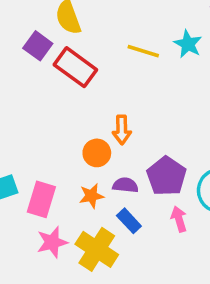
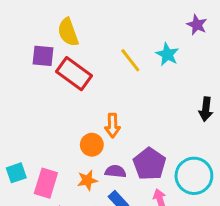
purple square: (38, 46) -> (43, 56), turned -30
yellow line: (143, 51) -> (130, 60), turned 35

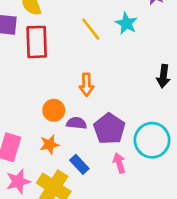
red rectangle: (74, 74) -> (37, 42), turned 52
orange arrow: (113, 125) -> (86, 85), moved
purple semicircle: (115, 171) -> (77, 123), moved

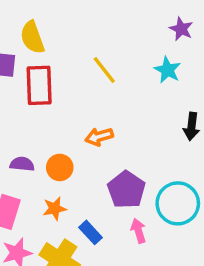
cyan star: (126, 23) -> (168, 70), moved
orange arrow: (86, 85) -> (99, 137), turned 75
purple semicircle: (77, 123) -> (22, 164), moved

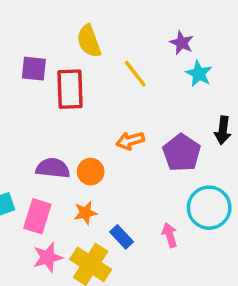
purple star: (181, 29) -> (182, 43), moved
yellow semicircle: (32, 37) -> (89, 41), moved
purple semicircle: (22, 164) -> (53, 168), size x1.4
purple pentagon: (126, 190) -> (182, 153), moved

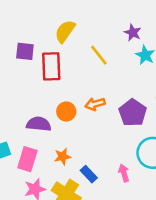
yellow semicircle: (89, 41) -> (65, 31), turned 55
orange circle: (91, 172) -> (66, 112), moved

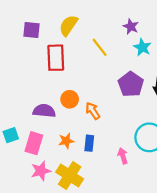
purple square: (25, 51) -> (32, 30), moved
orange arrow: (95, 104) -> (93, 111), moved, turned 72
purple pentagon: (133, 113) -> (131, 84), moved
blue rectangle: (89, 174) -> (89, 143), moved, turned 49

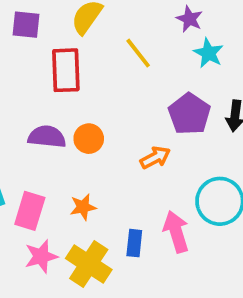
purple semicircle: (44, 111) -> (47, 137), moved
orange arrow: (93, 111) -> (155, 158), moved, turned 96
blue rectangle: (89, 143) -> (134, 243), moved
pink arrow: (123, 156) -> (176, 232), size x1.5

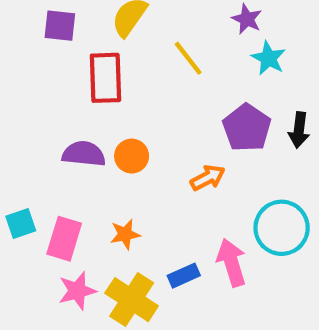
blue rectangle: (134, 243) -> (184, 276), turned 60

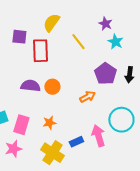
purple square: (60, 26) -> (19, 37), moved
pink star: (77, 291) -> (13, 149), moved

